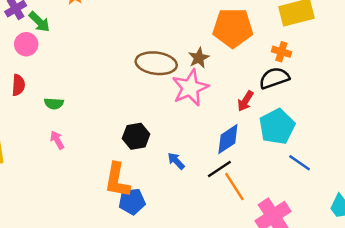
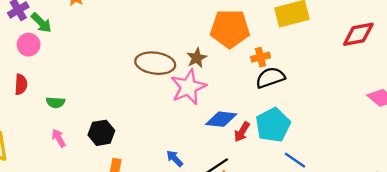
orange cross: (281, 52) -> (261, 57), moved, turned -30
red arrow: (245, 101) -> (242, 132), moved
black hexagon: (136, 136) -> (101, 133), moved
blue diamond: (228, 139) -> (221, 119), moved, turned 40

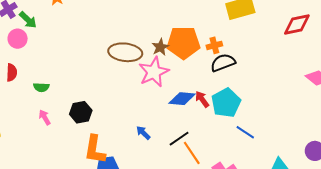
orange pentagon: (230, 29) -> (183, 43), moved
red arrow: (242, 132) -> (202, 99), moved, turned 114

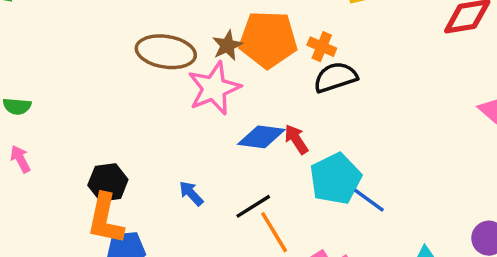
orange cross: (214, 45) -> (322, 47), turned 35
cyan pentagon: (226, 103) -> (336, 179), moved
black hexagon: (81, 112) -> (108, 182), moved

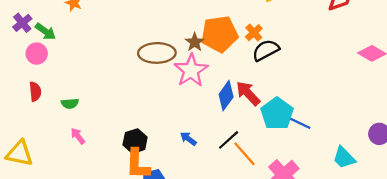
orange cross: (322, 47) -> (254, 33), turned 35
blue diamond: (261, 137) -> (226, 96), turned -52
red arrow: (296, 139) -> (248, 93), size x1.4

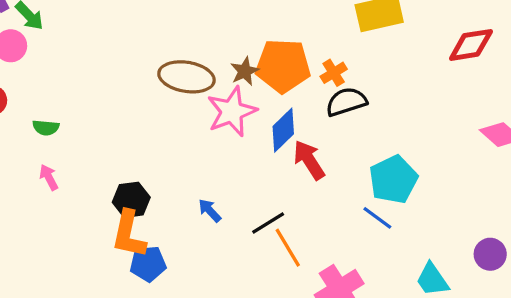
blue diamond: (226, 96) -> (283, 130), moved
cyan pentagon: (277, 114) -> (393, 179), moved

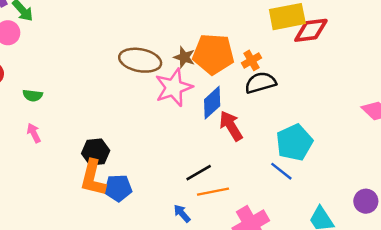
red diamond: (471, 45) -> (311, 30), moved
brown star: (245, 71) -> (184, 57), turned -30
blue arrow: (210, 211) -> (182, 213), moved
orange line: (288, 248) -> (213, 192), turned -72
blue pentagon: (148, 264) -> (118, 188), moved

